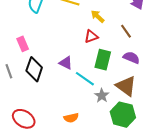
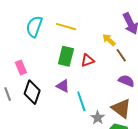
yellow arrow: (98, 16) -> (109, 40), moved
green rectangle: (103, 60) -> (66, 56), moved
cyan line: (85, 79) -> (81, 101), turned 36

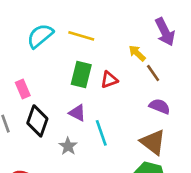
cyan semicircle: (34, 27) -> (40, 36), turned 30
gray star: (98, 118) -> (68, 146), moved

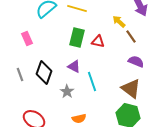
red triangle: (109, 80) -> (98, 41), turned 32
pink rectangle: (23, 89) -> (27, 38), moved

